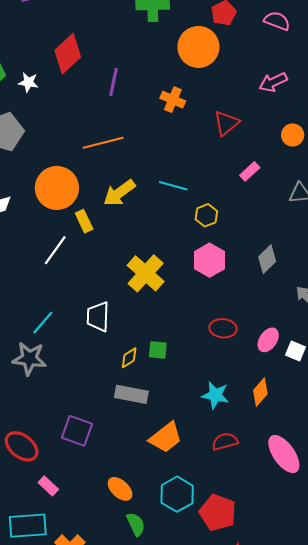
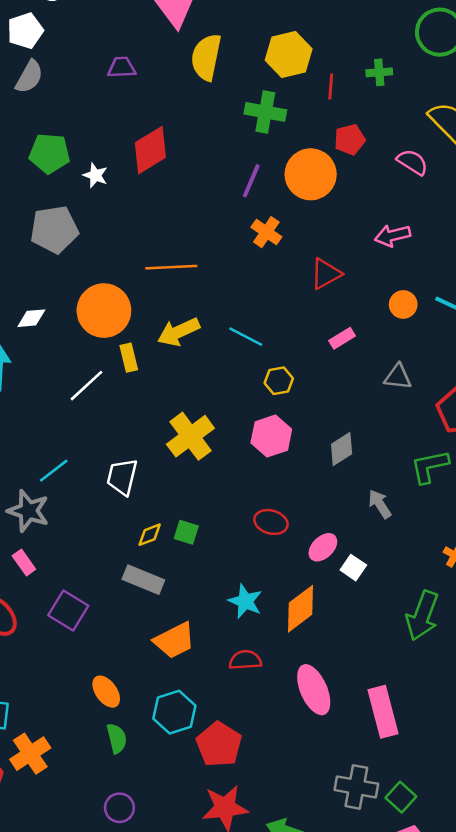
purple line: (113, 82) -> (251, 181), moved
orange diamond: (260, 392) -> (300, 609), size x1.4
pink rectangle: (48, 486) -> (24, 563), moved

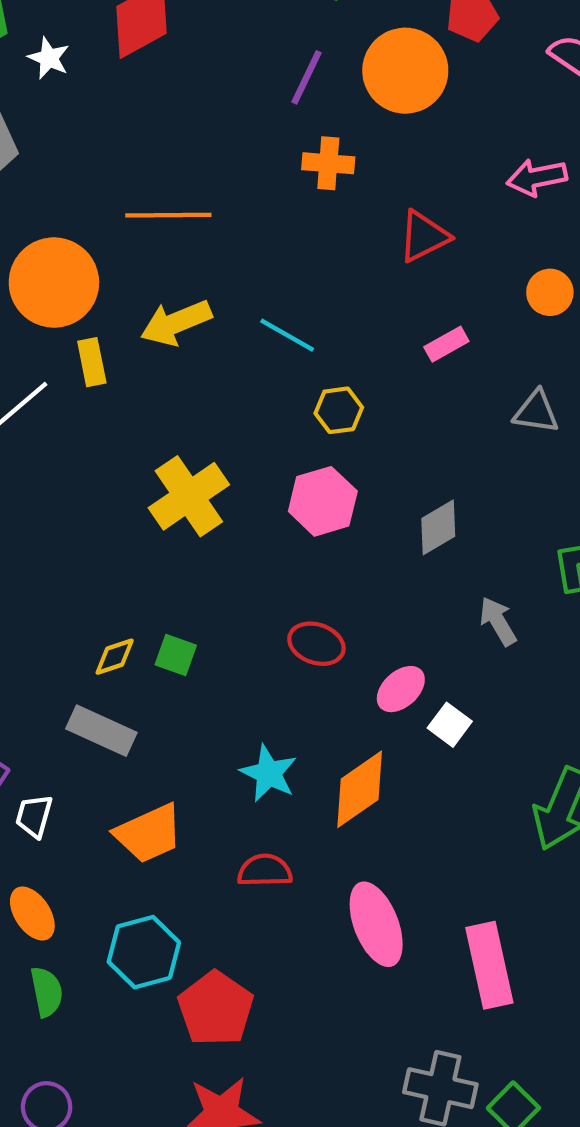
orange cross: (266, 232) -> (328, 163), turned -32
white trapezoid: (122, 477) -> (34, 816), moved, size x0.7

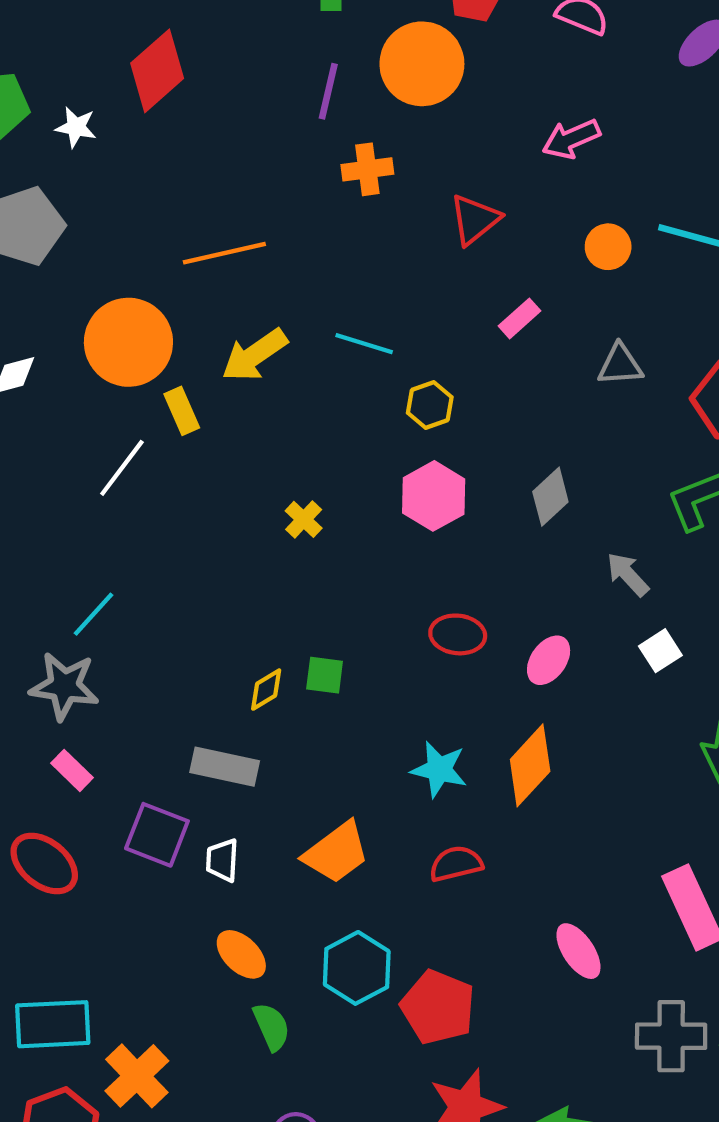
yellow cross: (189, 496) -> (304, 519), size x0.5
white square: (450, 725) -> (660, 651), moved, turned 33
gray rectangle: (101, 731) -> (225, 767), moved
pink ellipse: (376, 924) -> (578, 951), moved, size x0.7

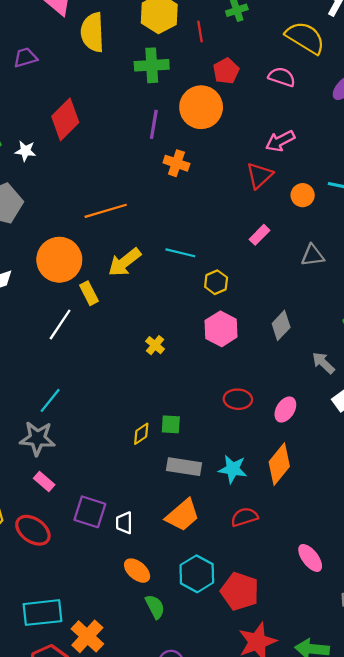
orange cross: (367, 169) -> (176, 163), turned 30
red triangle: (475, 220) -> (259, 175), moved
gray rectangle: (225, 767) -> (184, 467), moved

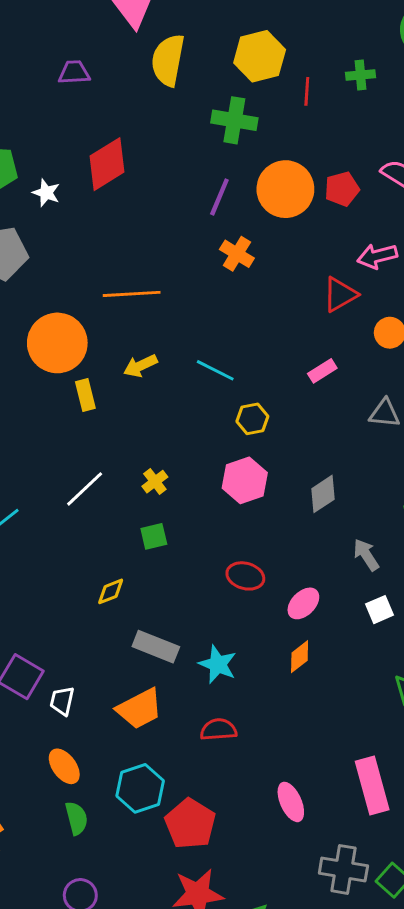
red pentagon: (226, 71) -> (342, 189), moved
yellow arrow: (124, 262) -> (140, 366), size x0.7
white line: (60, 324) -> (85, 489), moved
green square: (171, 424) -> (154, 536), moved, turned -30
orange diamond: (279, 464) -> (300, 657), moved, size x0.6

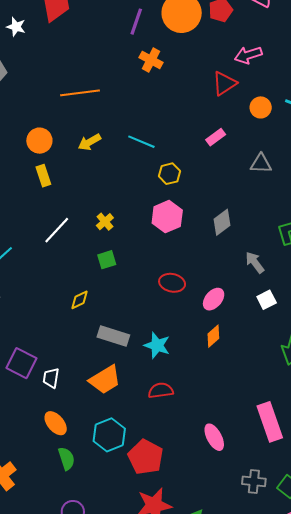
orange circle: (57, 343) -> (39, 141), moved, size x0.6
yellow rectangle: (85, 395) -> (43, 176), moved
gray cross: (343, 869) -> (254, 481), size x0.7

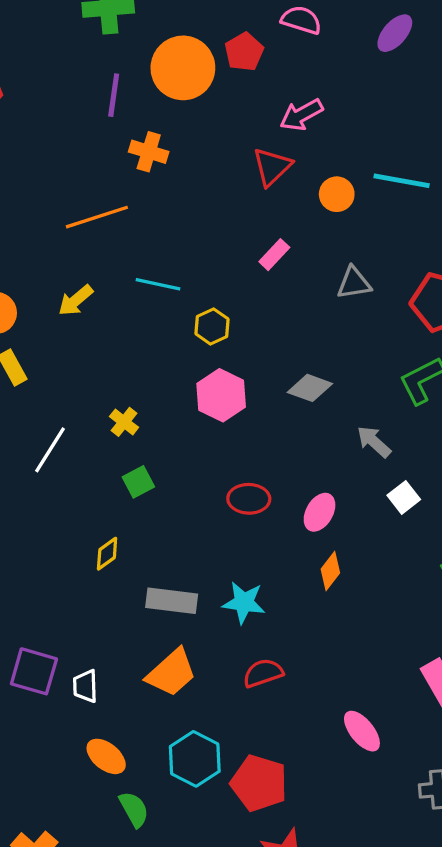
orange line: (80, 93) -> (97, 217), moved
gray diamond: (222, 222) -> (310, 388), turned 68

